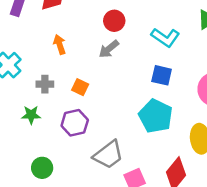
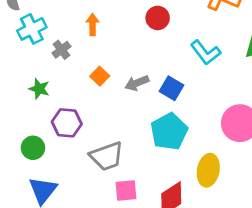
gray arrow: (109, 49) -> (137, 83), moved
blue square: (162, 75) -> (172, 88), moved
gray cross: (45, 84) -> (61, 50), moved, turned 35
purple hexagon: (75, 123) -> (67, 123), moved

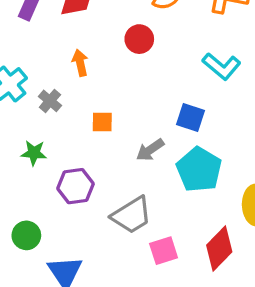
red circle: (158, 18) -> (139, 39), moved
orange square: (100, 76) -> (102, 122), turned -30
gray arrow: (137, 83) -> (150, 150), moved
green circle: (33, 148) -> (26, 235), moved

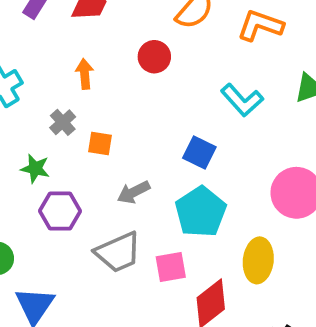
gray cross: (50, 101) -> (63, 122), moved
gray arrow: (150, 150) -> (134, 192), moved
green star: (34, 153) -> (35, 169), moved
pink square: (164, 251) -> (171, 267), moved

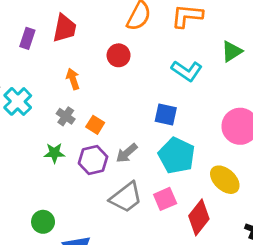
orange square: (100, 144) -> (95, 125), turned 36
purple hexagon: (60, 211) -> (93, 160), moved
yellow ellipse: (258, 260) -> (225, 180), turned -40

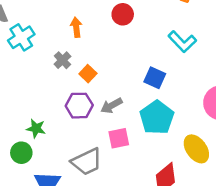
green star: (54, 153) -> (36, 129), moved
gray trapezoid: (126, 197) -> (87, 162), moved
pink square: (165, 199) -> (119, 138), moved

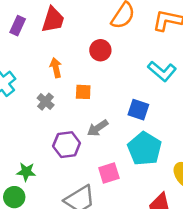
orange square: (88, 74) -> (83, 92), moved, turned -35
gray arrow: (111, 106) -> (98, 128), moved

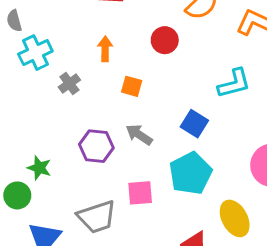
cyan L-shape: (162, 71) -> (234, 83), turned -68
gray cross: (46, 102) -> (69, 83), moved
gray arrow: (98, 128) -> (139, 135), turned 55

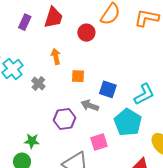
red circle: (165, 40) -> (86, 33), moved
cyan L-shape: (234, 83) -> (144, 94), moved
blue square: (194, 124) -> (108, 89), moved

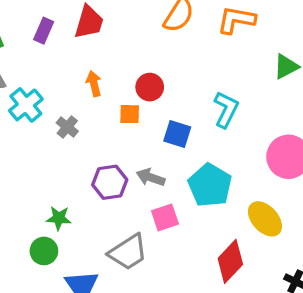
red circle: (86, 33) -> (150, 87), moved
cyan L-shape: (144, 94) -> (226, 109), moved, turned -35
gray arrow: (90, 105) -> (151, 177), moved

